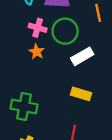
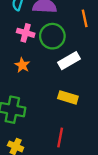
orange star: (37, 52) -> (22, 65), moved

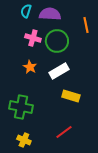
white rectangle: (69, 61) -> (59, 71), moved
red line: (60, 138) -> (64, 132), turned 42

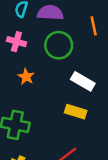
pink cross: (33, 38) -> (16, 42), moved
white rectangle: (59, 71) -> (83, 81), moved, turned 60

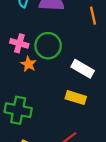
pink cross: (16, 42) -> (19, 43), moved
green circle: (59, 45) -> (48, 46), moved

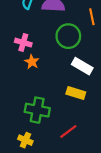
green circle: (48, 46) -> (68, 36), moved
green cross: (18, 110) -> (37, 110), moved

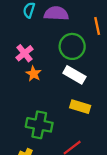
pink cross: (23, 43) -> (24, 53), turned 35
white rectangle: (82, 66) -> (74, 75), moved

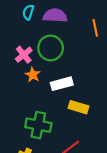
green circle: (72, 46) -> (51, 48), moved
white rectangle: (74, 75) -> (62, 84), moved, turned -45

